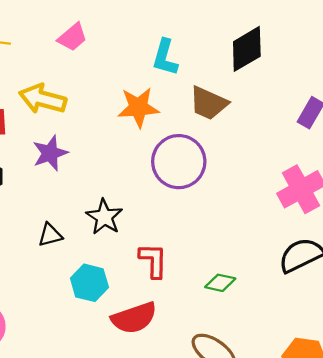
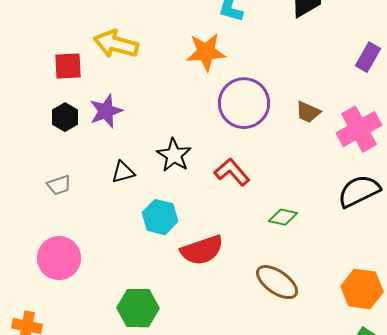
brown trapezoid: (209, 103) -> (308, 112), moved, size x0.7
purple star: (50, 153) -> (106, 111), moved
red L-shape: (153, 260) -> (232, 172), moved, turned -42

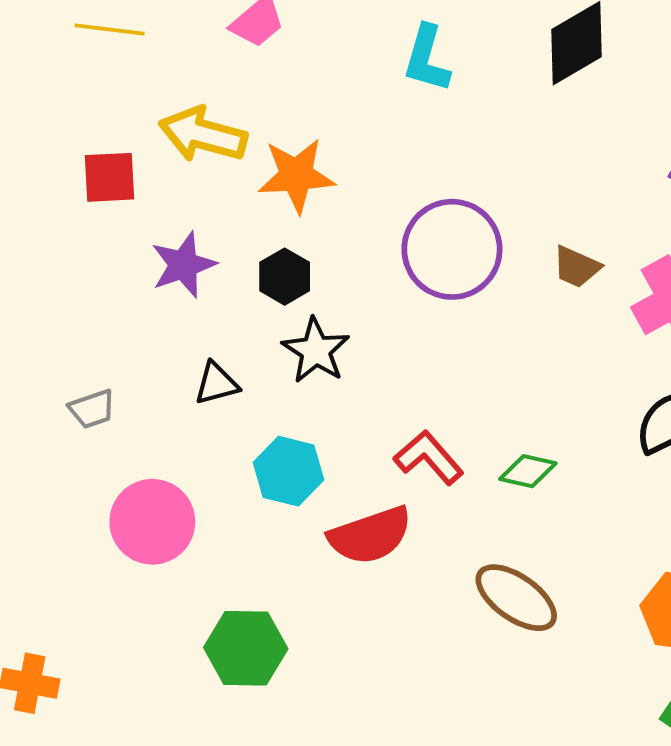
orange star: (206, 52) -> (296, 175), moved
black hexagon: (65, 117) -> (285, 277), moved
red L-shape: (232, 172) -> (429, 458), moved
pink circle: (59, 258) -> (152, 522), moved

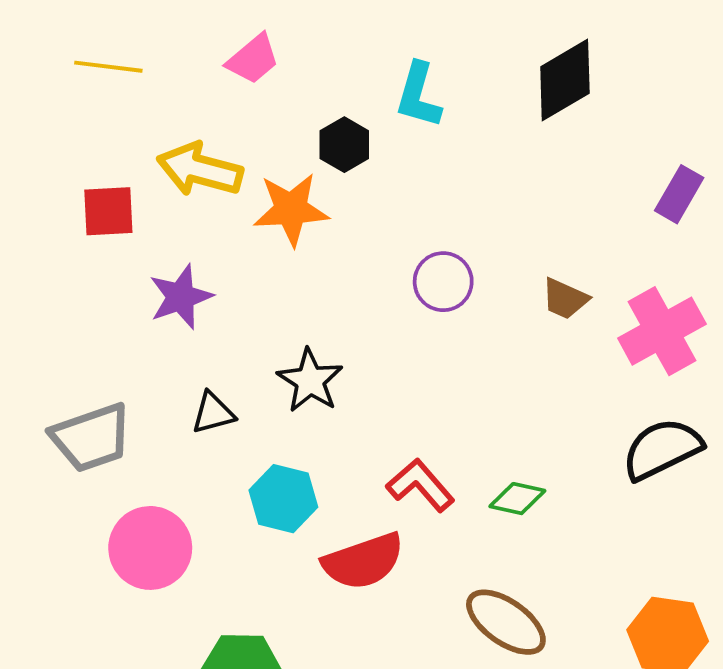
purple circle: (452, 249) -> (443, 282), size x0.6
black hexagon: (285, 277) -> (344, 145), moved
gray trapezoid: (92, 409) -> (91, 438), size x1.8

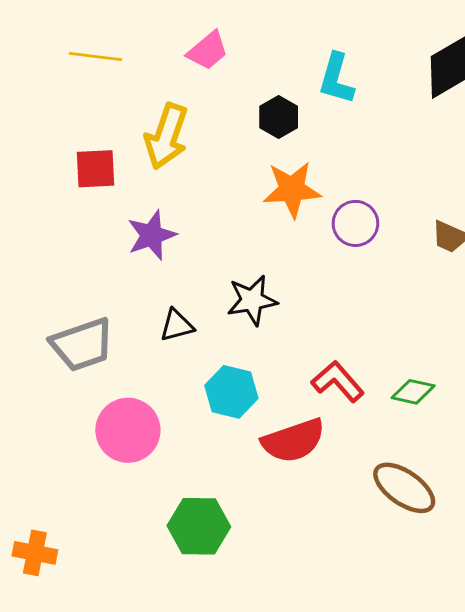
yellow arrow: (200, 169) -> (166, 136), turned -86
orange star: (291, 209) -> (292, 189), moved
black star: (310, 381) -> (252, 300), turned 30

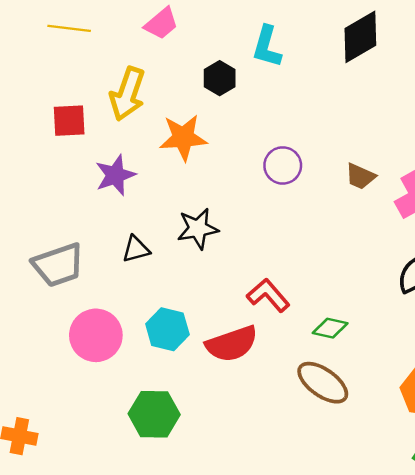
orange star: (292, 189) -> (183, 138), moved
cyan hexagon: (231, 392) -> (167, 329), moved
green diamond: (413, 392) -> (330, 328), moved

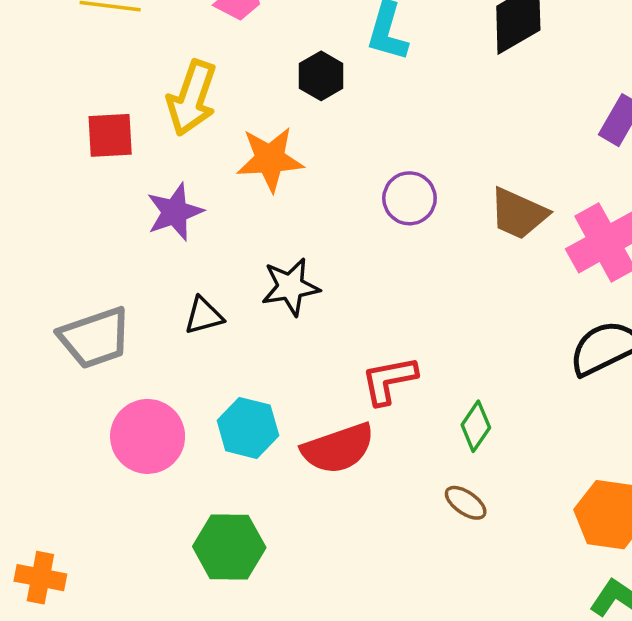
brown trapezoid: (360, 176) -> (518, 214), size x1.4
red L-shape: (268, 295) -> (389, 380), turned -60
green diamond: (330, 328) -> (476, 426), turned -68
brown ellipse: (323, 383) -> (466, 503), size x0.6

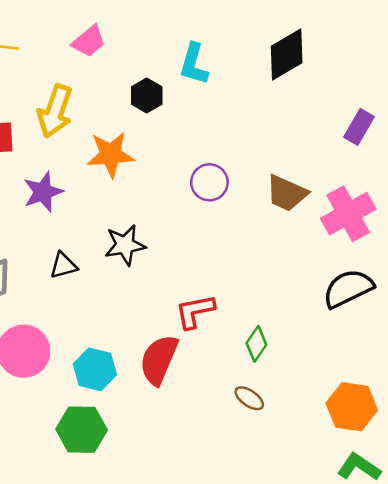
cyan hexagon: (248, 428) -> (95, 369), moved
red semicircle: (338, 448) -> (159, 360), turned 132

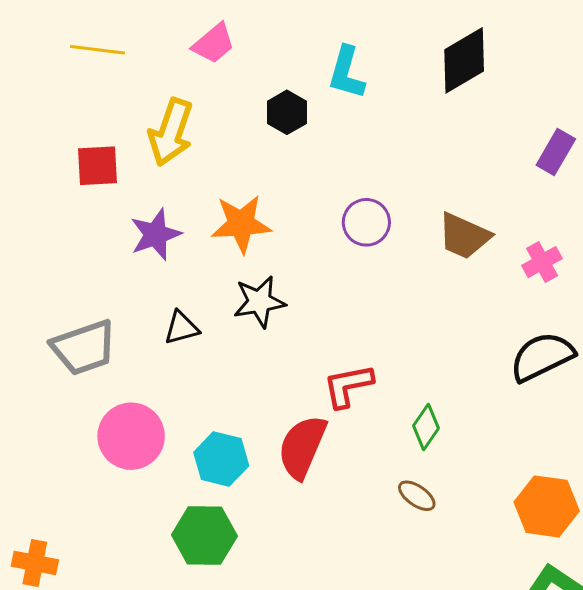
orange star: (111, 155) -> (241, 224), moved
pink cross: (348, 214) -> (542, 262), size x0.6

